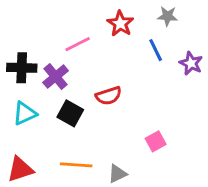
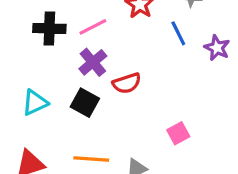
black cross: (22, 68) -> (49, 28), moved
purple cross: (56, 77) -> (93, 62), moved

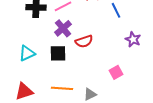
purple star: (217, 48) -> (133, 39), moved
black square: (85, 103) -> (58, 53), turned -30

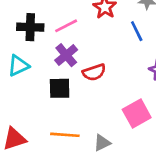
cyan triangle: (27, 53) -> (18, 66), moved
pink square: (116, 72) -> (137, 114), size x1.5

